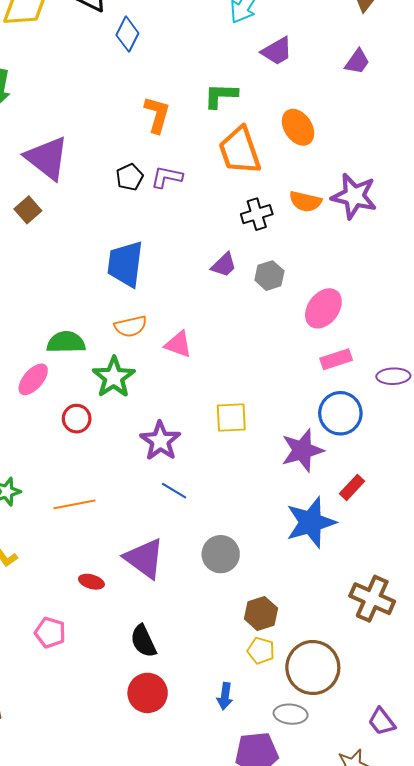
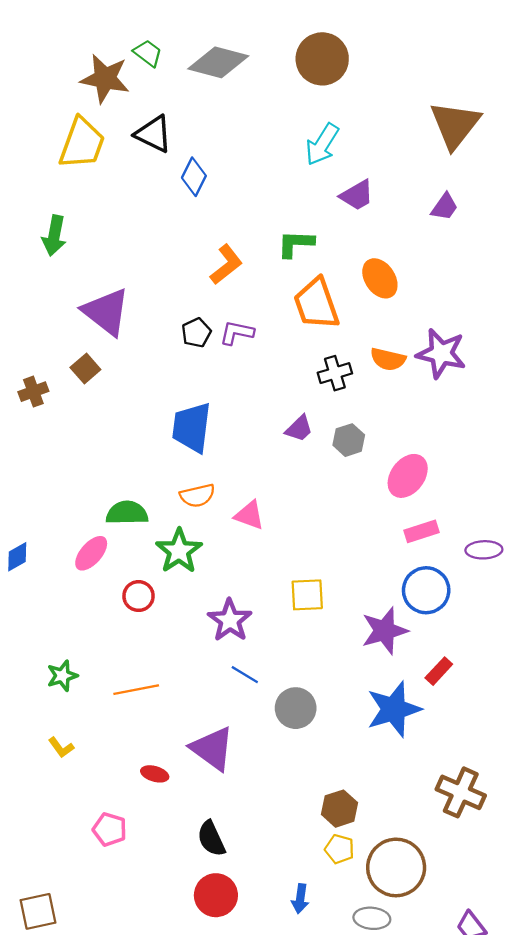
orange L-shape: (157, 115) -> (226, 265), turned 36
gray circle: (221, 554) -> (296, 708), moved

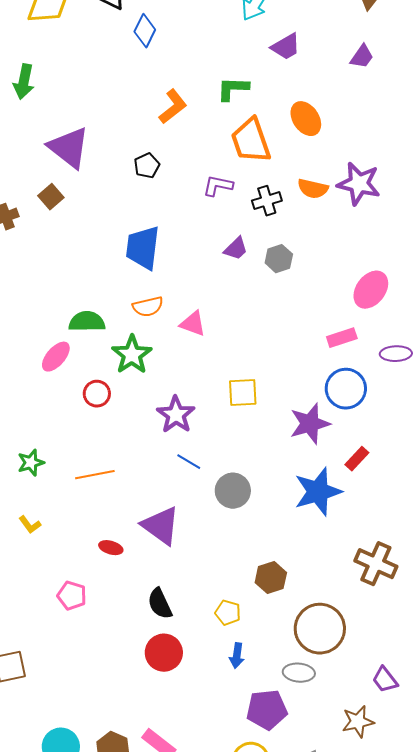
purple L-shape: (237, 333) -> (218, 186), moved
pink ellipse: (408, 476) -> (371, 290), moved
yellow pentagon: (340, 849) -> (228, 613), moved

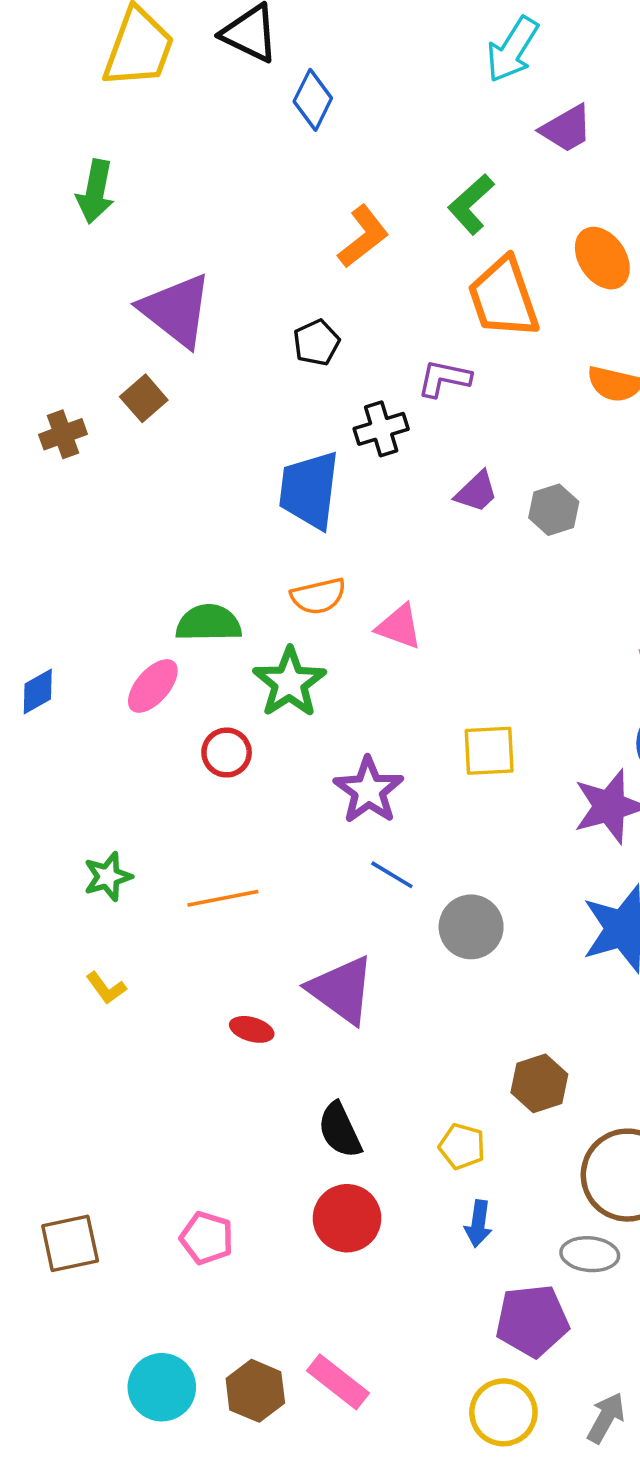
green L-shape: (233, 89) -> (471, 204), turned -44
black cross: (267, 201) -> (381, 429), moved
pink pentagon: (72, 596) -> (207, 1238), moved

